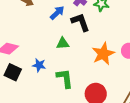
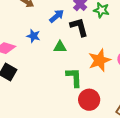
blue star: (39, 65) -> (33, 36), moved
green L-shape: (65, 78) -> (74, 77), moved

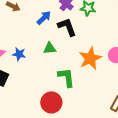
blue star: (33, 36) -> (19, 54), moved
red circle: (89, 100) -> (51, 102), moved

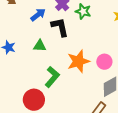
green L-shape: (66, 77) -> (52, 77), turned 40

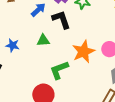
green L-shape: (52, 77) -> (59, 70), turned -145

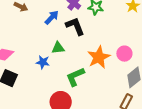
blue star: (13, 45) -> (43, 62), moved

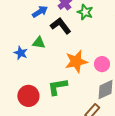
black L-shape: (75, 26) -> (61, 26), turned -30
green L-shape: (75, 77) -> (58, 87), moved

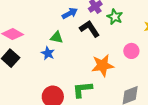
green triangle: (39, 43) -> (57, 37), moved
pink circle: (102, 64) -> (131, 51), moved

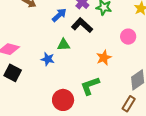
green triangle: (57, 37) -> (64, 45), moved
orange star: (103, 65) -> (104, 58), size x0.7

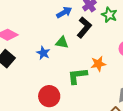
black L-shape: (82, 25) -> (84, 27), turned 75
green L-shape: (90, 86) -> (77, 76), moved

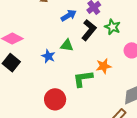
green star: (109, 15) -> (112, 27), moved

